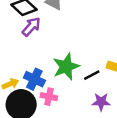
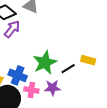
purple star: (101, 102) -> (52, 88), moved

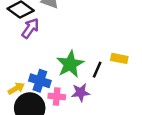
black line: (68, 69) -> (97, 70), turned -32

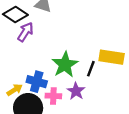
yellow rectangle: (119, 58) -> (112, 57), size x1.5
purple star: (81, 92) -> (76, 91), turned -30

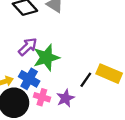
purple arrow: (25, 32) -> (28, 47), moved
green star: (65, 65) -> (46, 58), moved

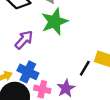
green star: (46, 58) -> (55, 22), moved

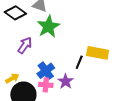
blue cross: (28, 72) -> (46, 71), moved, turned 36

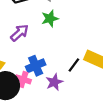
green star: (48, 27) -> (50, 18), size x0.7
pink cross: (46, 85) -> (23, 79), moved

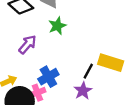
pink cross: (23, 79) -> (37, 93), turned -32
purple star: (54, 82) -> (83, 91), moved

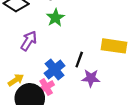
black line: (88, 71) -> (79, 60), moved
purple star: (83, 91) -> (91, 78), turned -30

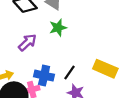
blue cross: (55, 70) -> (44, 76), turned 36

